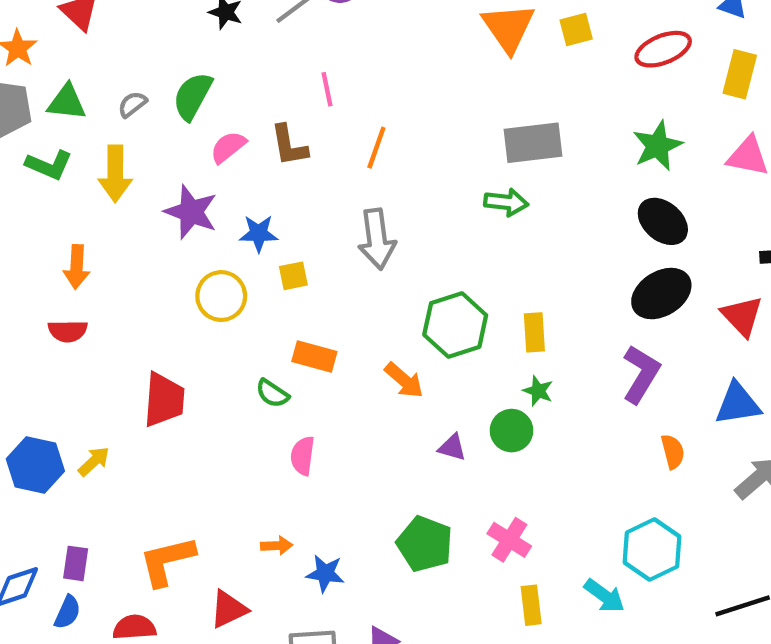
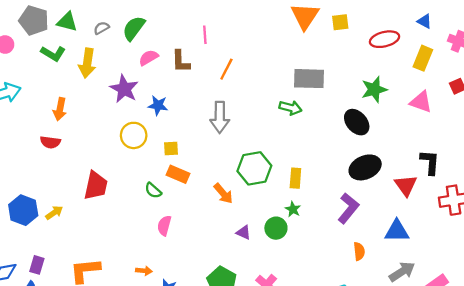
black ellipse: (663, 221) -> (357, 122), moved
yellow square: (293, 276) -> (171, 149), moved

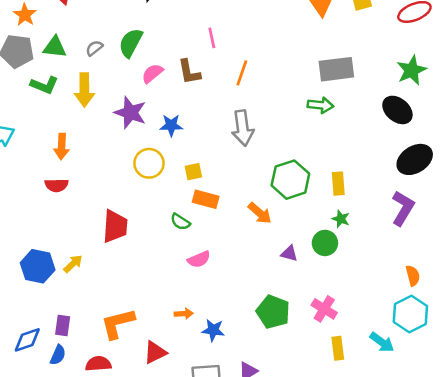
pink semicircle: (164, 226) -> (199, 259), turned -120
orange semicircle: (359, 251) -> (413, 276), moved

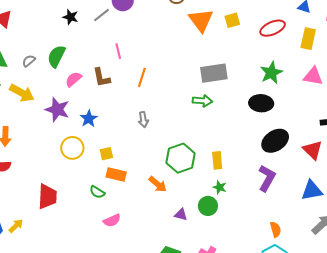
yellow arrow: (84, 90) -> (22, 93), turned -60
black ellipse: (397, 110) -> (261, 103), turned -35
blue star: (171, 125) -> (89, 119), turned -30
gray arrow: (243, 128) -> (143, 120), size x0.6

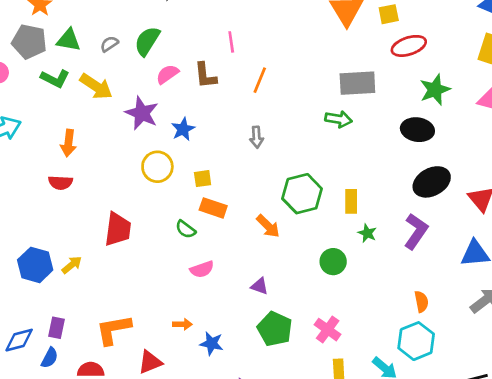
red ellipse: (273, 28) -> (409, 46), moved
green star: (220, 187) -> (367, 233), moved
purple triangle: (181, 215) -> (260, 286), moved

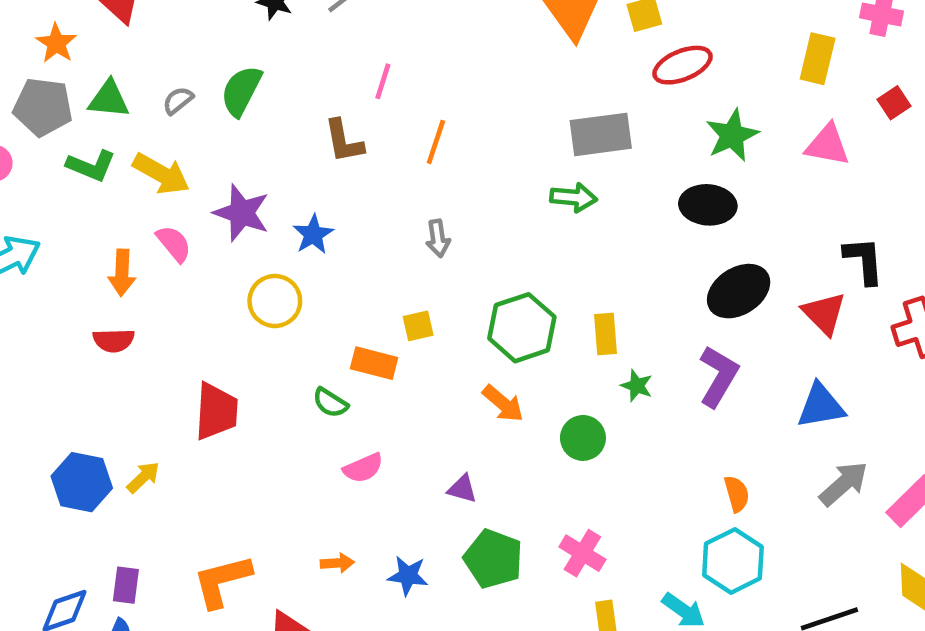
pink line: (231, 42) -> (383, 81), turned 30
pink semicircle: (167, 74) -> (174, 244), moved, turned 90
yellow square: (203, 179) -> (418, 326), moved
orange arrow: (268, 226) -> (503, 403), moved
blue star: (212, 343) -> (408, 576), moved

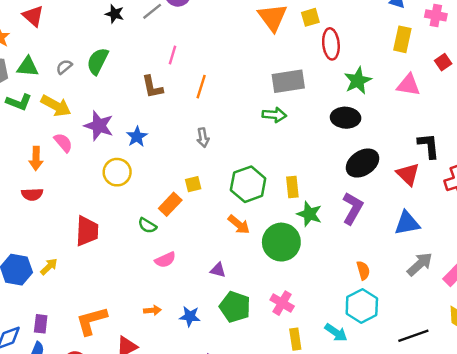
red ellipse: (682, 65) -> (331, 44), turned -72
orange rectangle: (374, 363) -> (170, 204), turned -60
green star: (637, 386) -> (309, 214), size x1.5
green circle: (583, 438) -> (281, 242), size x1.6

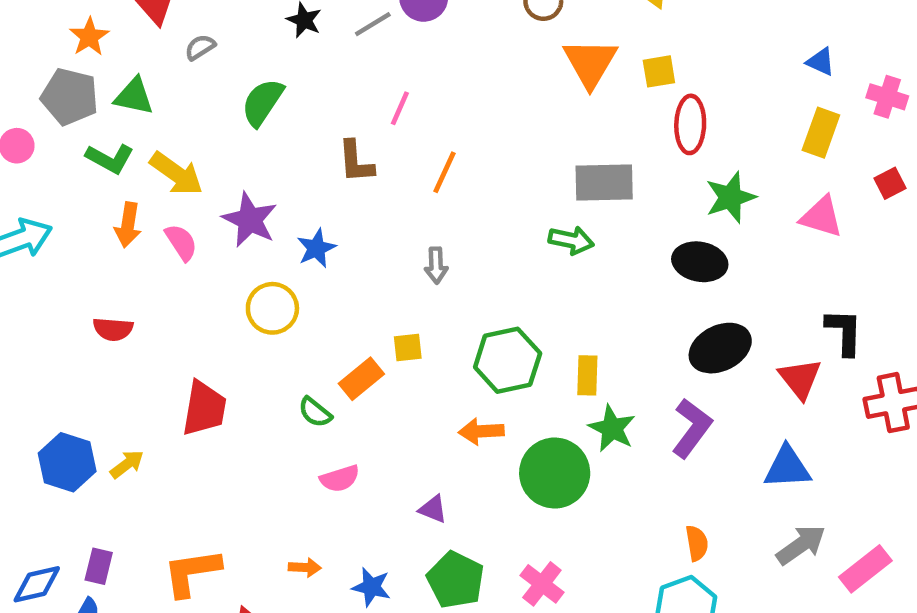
gray semicircle: (64, 67) -> (200, 47), moved
orange arrow: (36, 158) -> (128, 225), moved
orange arrow: (239, 224) -> (481, 431), turned 130

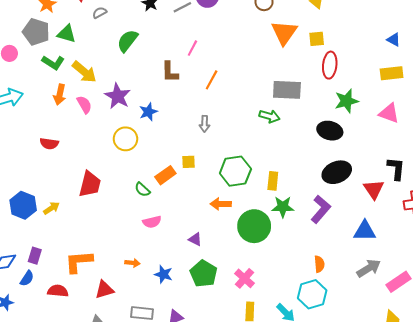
yellow rectangle: (821, 133) -> (392, 73), turned 60
green star: (612, 428) -> (283, 207), turned -30

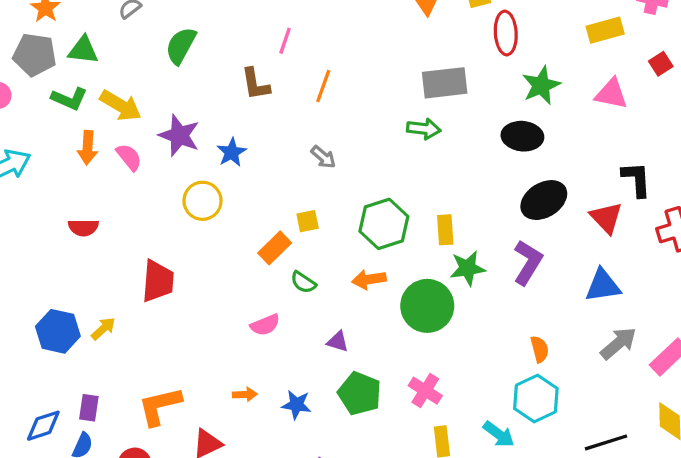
gray arrow: (205, 124) -> (323, 157), turned -42
green semicircle: (142, 190) -> (303, 282), moved

